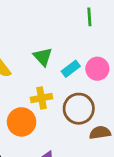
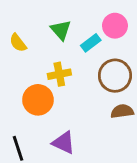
pink circle: (97, 69) -> (115, 26), moved
brown circle: (79, 109) -> (115, 76), moved

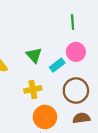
orange circle: (38, 100) -> (45, 117), moved

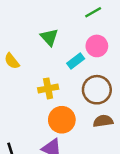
green line: (73, 22) -> (93, 12), turned 64
green triangle: (34, 55) -> (49, 37), moved

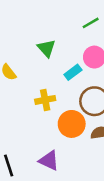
orange circle: (62, 120) -> (72, 124), moved

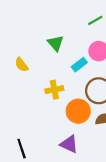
purple triangle: (49, 161) -> (69, 144), moved

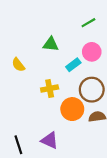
green triangle: (56, 43) -> (51, 44), turned -42
purple triangle: (69, 144) -> (50, 140), moved

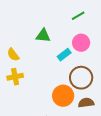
yellow cross: (50, 89) -> (15, 77), moved

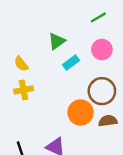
green triangle: (43, 36) -> (57, 41), turned -42
cyan rectangle: (64, 55) -> (71, 63), moved

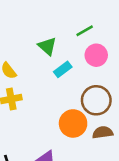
green line: (98, 17) -> (85, 31), moved
green triangle: (57, 41) -> (47, 46), turned -42

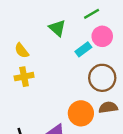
cyan rectangle: (63, 69) -> (83, 49), moved
orange circle: (73, 123) -> (81, 113), moved

